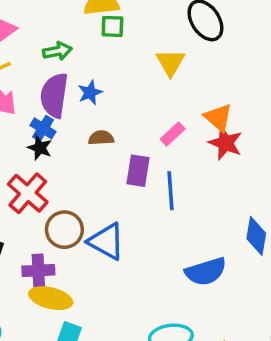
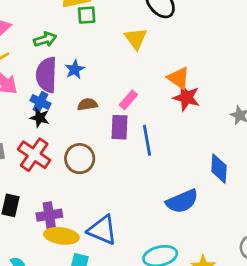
pink rectangle: (173, 134) -> (128, 100), moved
brown circle: (64, 230) -> (80, 159), moved
blue triangle: (106, 241) -> (102, 230), moved

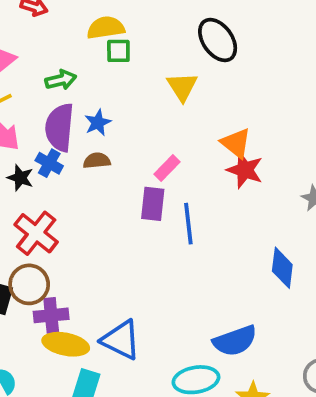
brown semicircle: (87, 104) -> (97, 161), moved
black star: (40, 118) -> (20, 178), moved
brown circle: (80, 159) -> (29, 284), moved
blue semicircle: (182, 201) -> (235, 341), moved

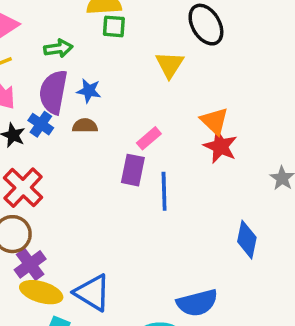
blue star: (98, 123) -> (89, 91), turned 30
purple cross: (51, 315) -> (30, 264), turned -36

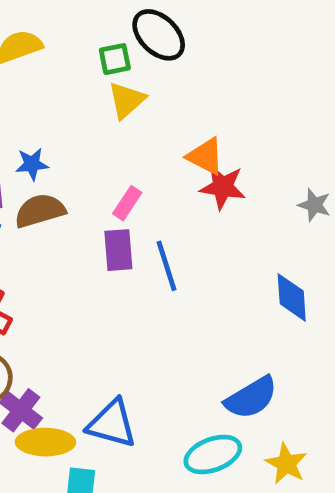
green square: (114, 26) -> (115, 59), moved
yellow triangle: (170, 65) -> (127, 100), turned 32
brown semicircle: (85, 126) -> (40, 211), size x1.5

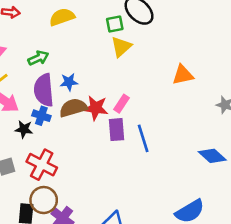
orange triangle: (206, 156) -> (183, 75), moved, turned -40
red star: (223, 187) -> (96, 108), moved
blue diamond: (292, 297) -> (212, 156), turned -44

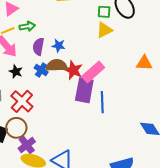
green arrow: (38, 58) -> (27, 26), moved
purple semicircle: (44, 90) -> (38, 47), size x0.7
pink rectangle: (121, 104) -> (93, 72), size x1.6
blue cross: (41, 116) -> (41, 70), moved
purple rectangle: (117, 130) -> (84, 90), size x1.4

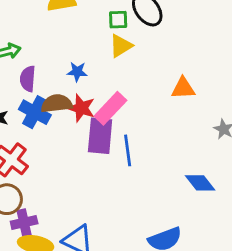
blue star: (59, 46) -> (77, 72), moved
blue cross: (41, 70) -> (35, 112), size x1.5
purple cross: (27, 145) -> (24, 223), turned 30

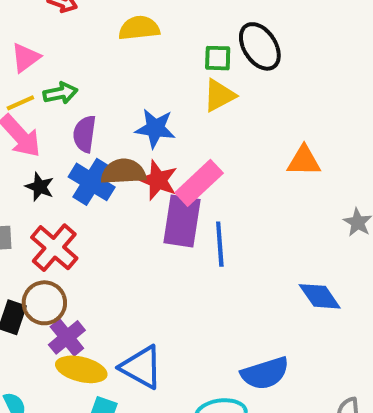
blue star: (77, 72) -> (155, 128), size x1.4
purple cross: (24, 223) -> (67, 337), turned -30

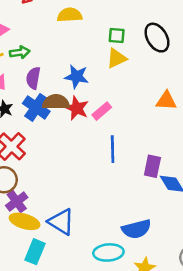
black ellipse: (260, 46) -> (157, 38), moved
pink rectangle: (199, 183) -> (102, 111), size x0.7
purple rectangle: (182, 221) -> (152, 166), moved, size x0.7

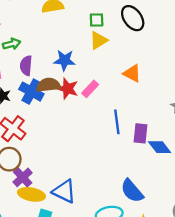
orange triangle: (166, 101) -> (132, 73), moved, turned 30
blue line: (113, 149) -> (117, 122), moved
blue semicircle: (136, 229) -> (132, 191), turned 70

